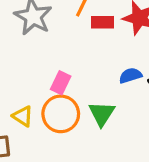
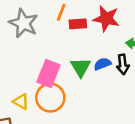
pink rectangle: (61, 83) -> (49, 73), size x1.5
green triangle: (102, 114) -> (81, 67), moved

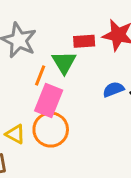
orange line: (61, 12) -> (40, 75), moved
green triangle: (81, 67) -> (64, 62), moved

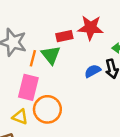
orange line: (40, 75) -> (33, 58), moved
pink rectangle: (49, 101) -> (28, 87), moved

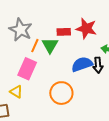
blue semicircle: (93, 71) -> (82, 64), size x1.5
orange circle: (47, 109) -> (61, 93), moved

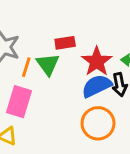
red star: (86, 29) -> (97, 62), moved, turned 30
orange circle: (61, 93) -> (98, 123), moved

